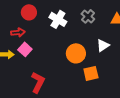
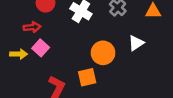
orange square: (91, 73) -> (87, 77), moved

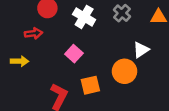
pink square: (41, 48) -> (74, 54), moved
orange circle: (103, 53) -> (124, 71), moved

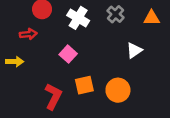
orange circle: (124, 71) -> (118, 90), moved

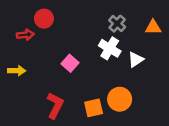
white cross: (78, 18) -> (110, 48), moved
red arrow: (28, 34) -> (25, 35), moved
orange square: (84, 85) -> (94, 108), moved

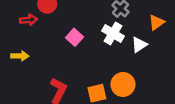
orange triangle: (153, 27) -> (157, 22), moved, turned -35
pink square: (70, 63) -> (75, 37), moved

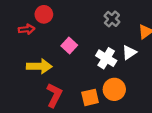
white cross: (113, 34) -> (106, 58), moved
yellow arrow: (20, 56) -> (39, 66), moved, size x1.5

